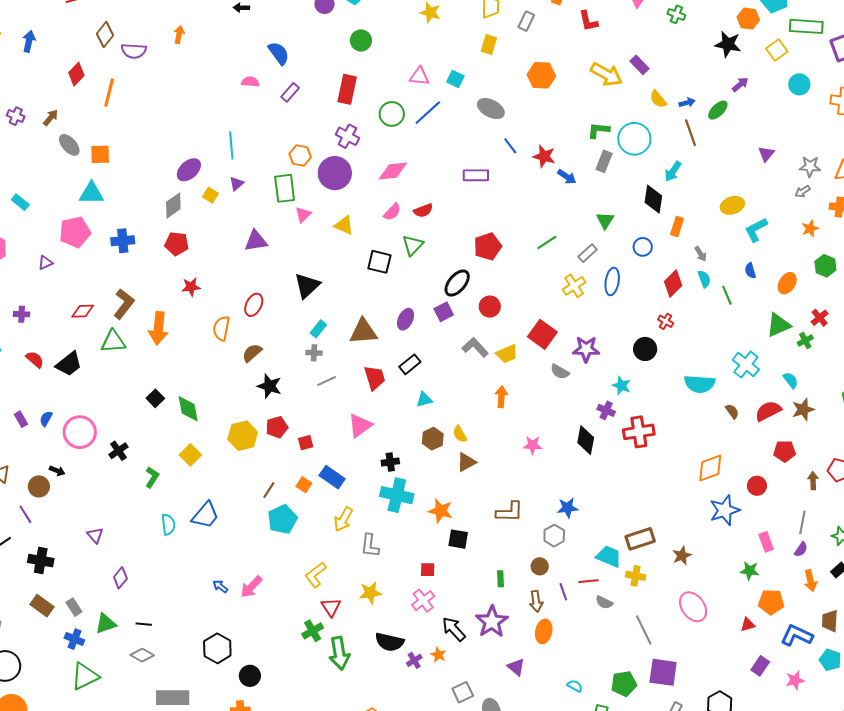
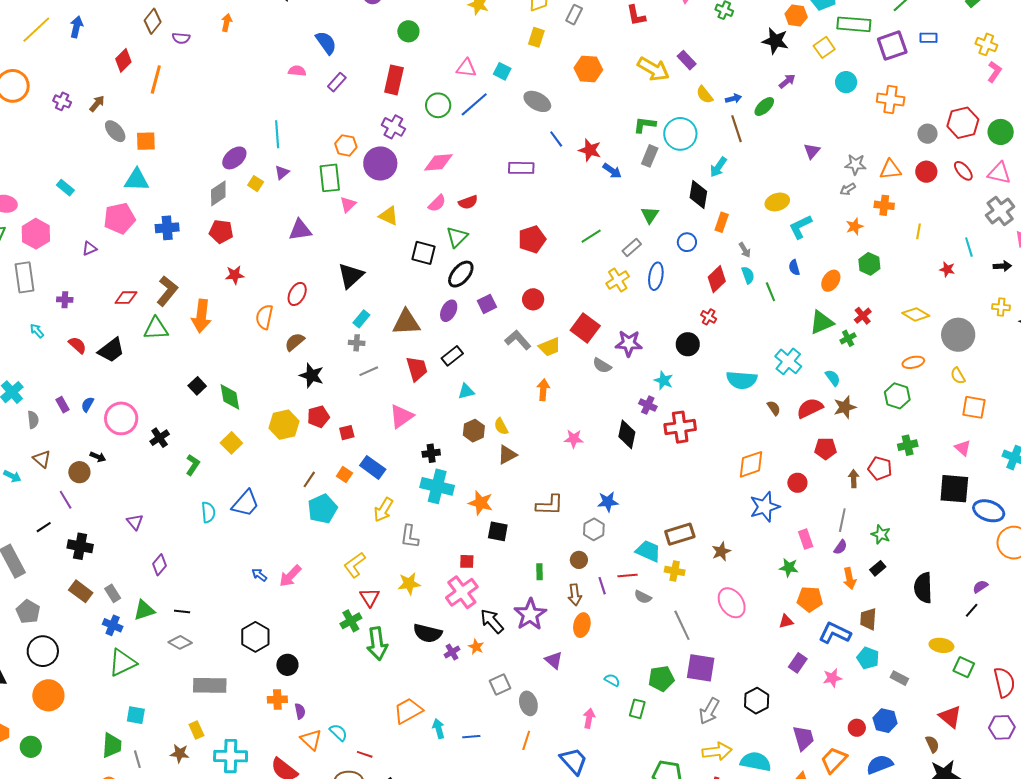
purple semicircle: (134, 51) -> (181, 38), size x0.7
black ellipse: (457, 283) -> (461, 274), moved
pink cross: (423, 601) -> (462, 592), size x1.4

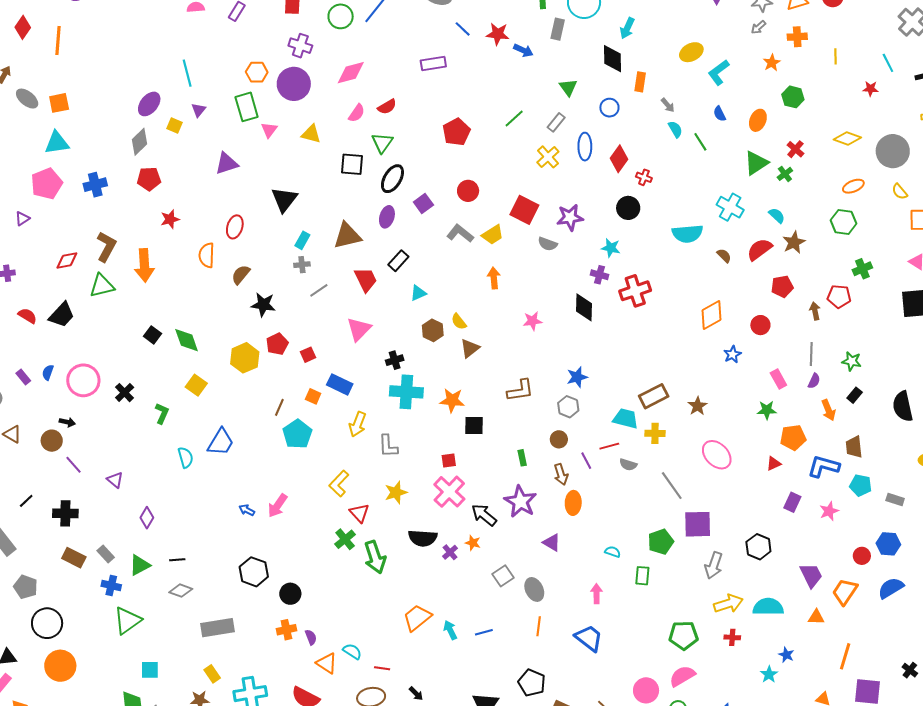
red diamond: (717, 279) -> (619, 159), moved
purple line: (66, 500) -> (73, 465), moved
blue star: (765, 507) -> (732, 354), size x0.6

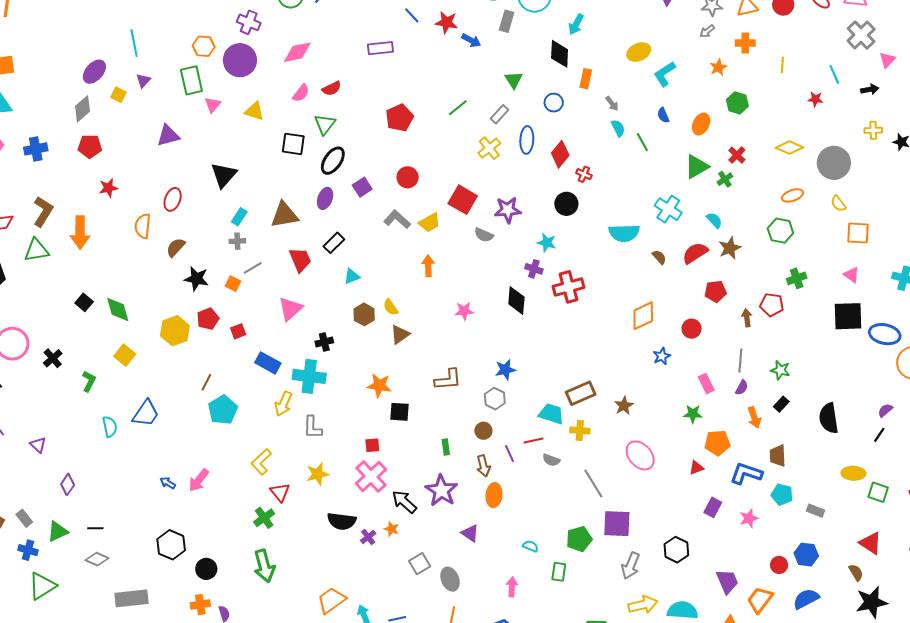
cyan cross: (406, 392) -> (309, 376), moved
orange square: (313, 396) -> (233, 284), moved
green arrow: (375, 557) -> (264, 566), moved

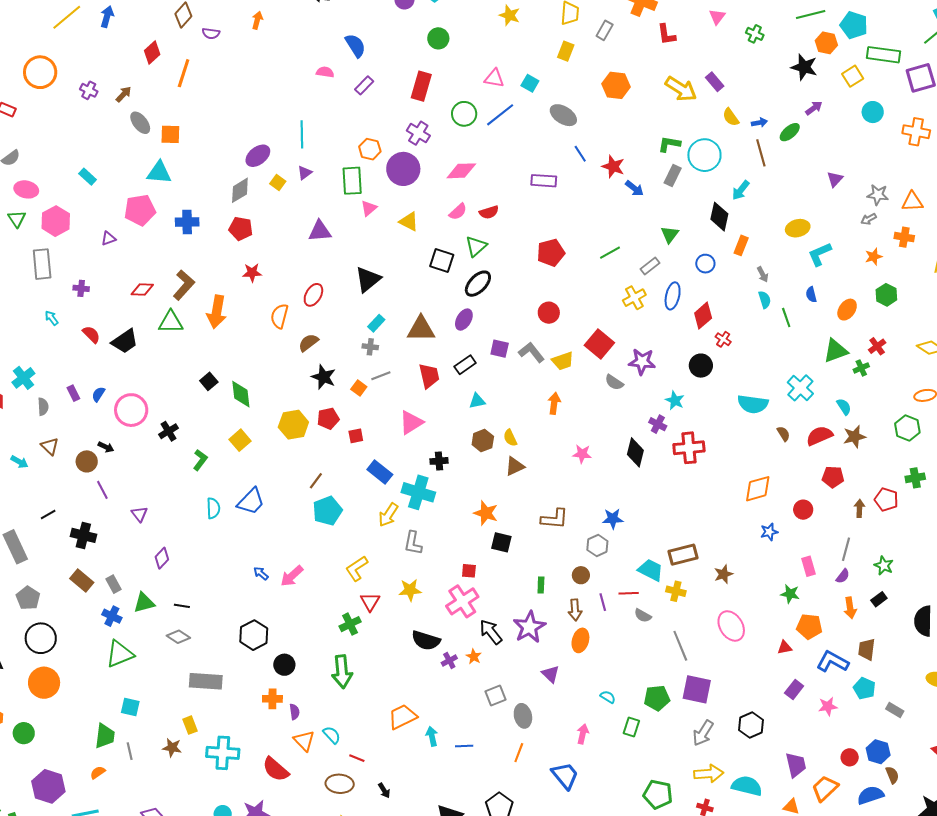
purple square: (362, 187) -> (500, 349), moved, turned 36
brown semicircle: (856, 572) -> (892, 775), moved

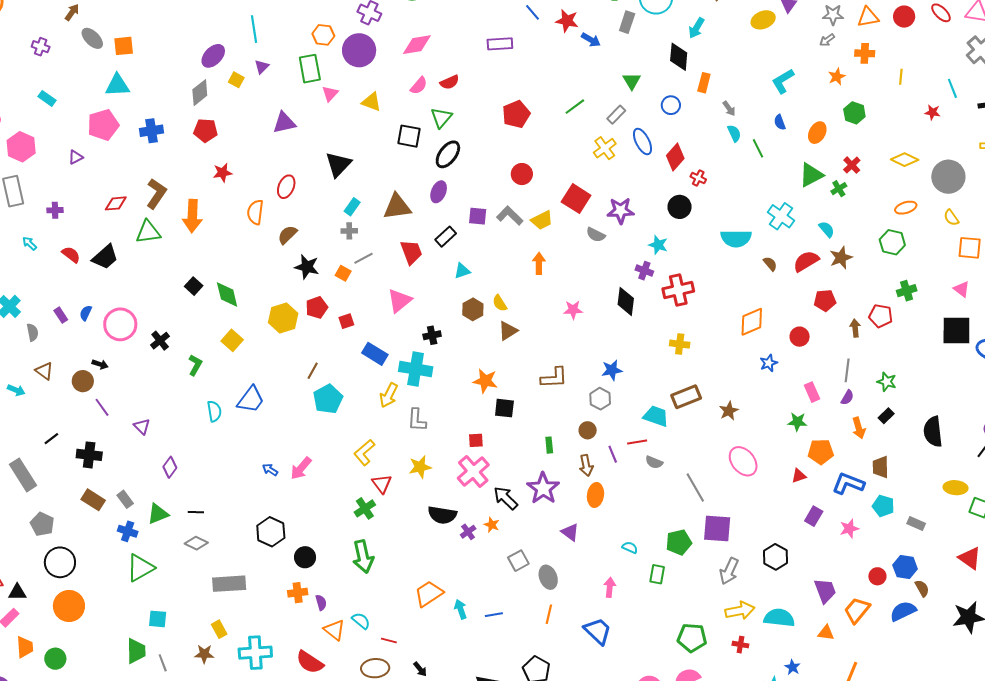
purple cross: (89, 90) -> (41, 47), moved
yellow ellipse: (798, 228) -> (763, 20), moved
blue ellipse: (673, 296) -> (642, 142), turned -32
yellow cross: (676, 591) -> (680, 344), moved

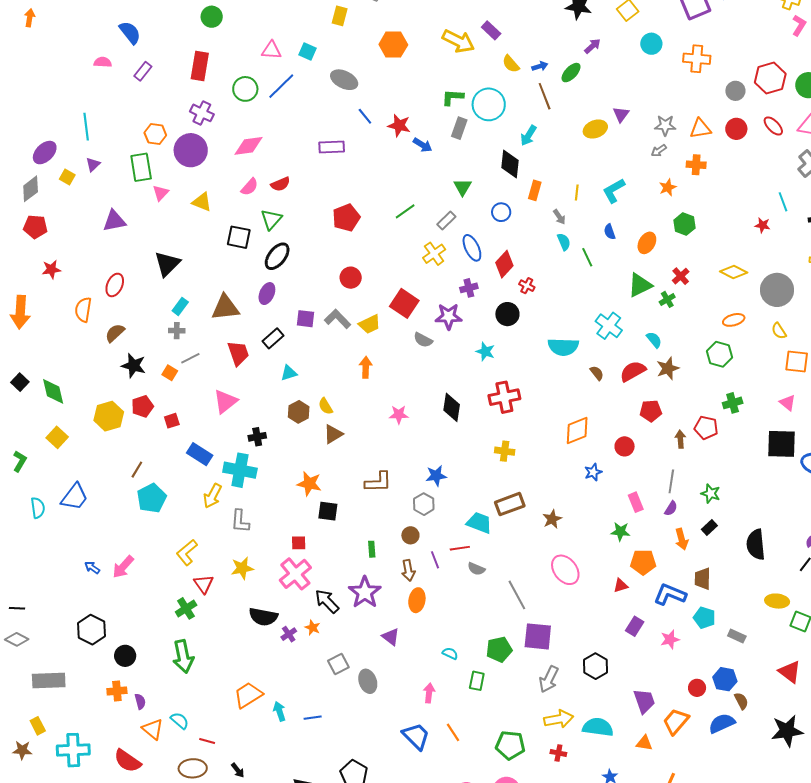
yellow line: (901, 77) -> (577, 192), moved
purple cross: (644, 271) -> (469, 288), moved, turned -36
orange line: (549, 614) -> (453, 732), moved, turned -48

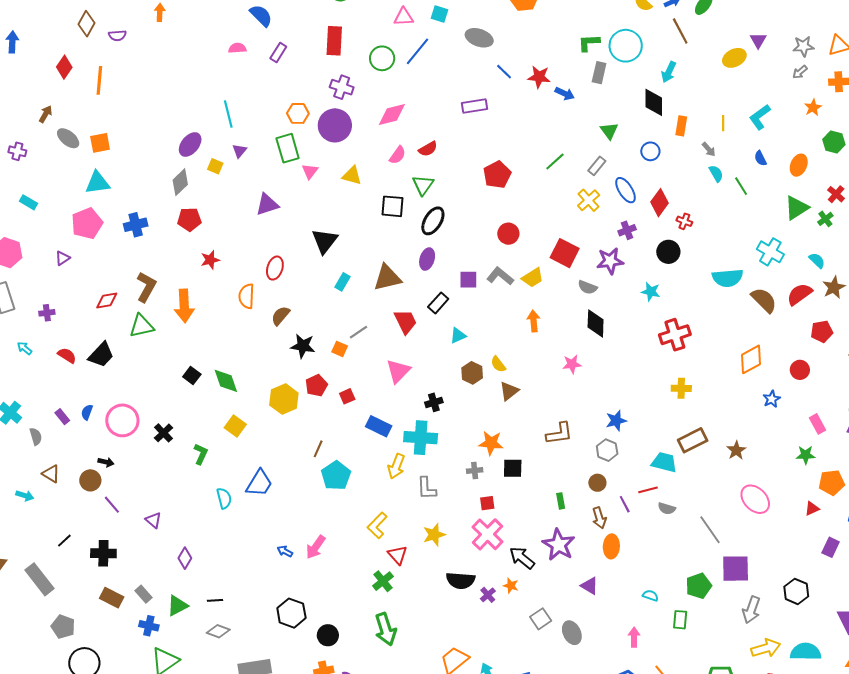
gray cross: (177, 331) -> (475, 471), moved
brown semicircle: (597, 373) -> (764, 300), size x1.8
black diamond: (452, 407) -> (596, 323), moved

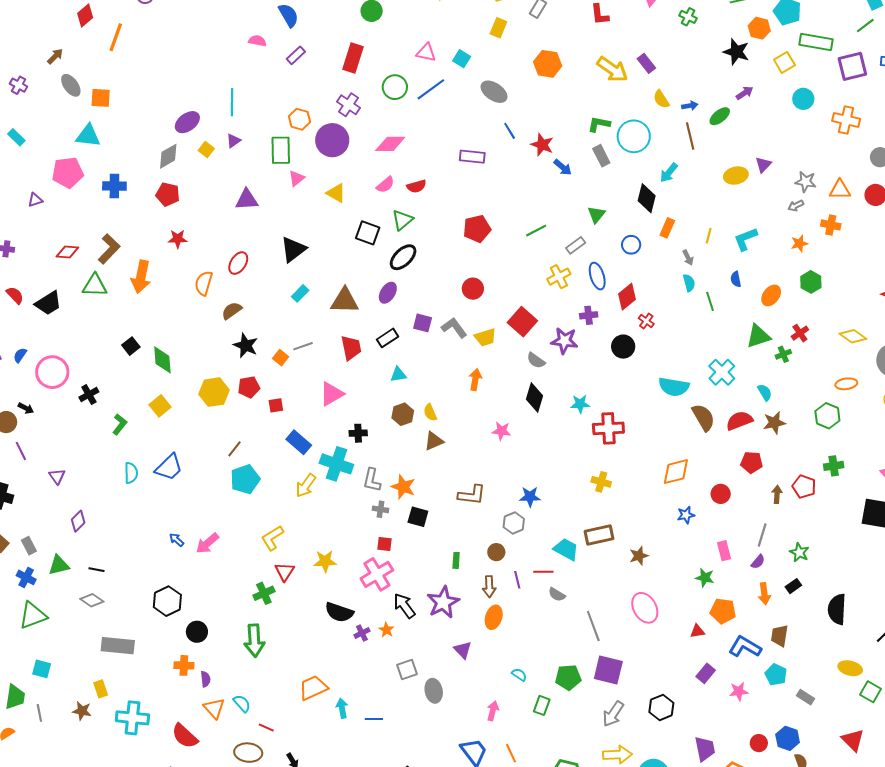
gray rectangle: (599, 73) -> (601, 156), turned -55
cyan star: (651, 292) -> (580, 404), moved, turned -30
gray L-shape: (427, 488) -> (372, 480), moved

